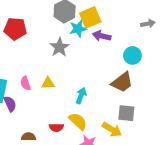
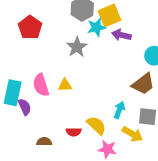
red pentagon: (15, 29) -> (30, 27), turned 30
pink semicircle: (25, 83) -> (41, 85), size x1.5
cyan arrow: (81, 96) -> (119, 110), moved

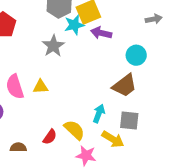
red semicircle: (74, 132) -> (50, 137), turned -56

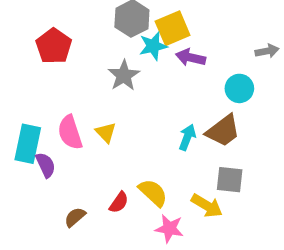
gray arrow: (154, 19) -> (267, 51), moved
yellow triangle: (40, 87) -> (106, 132), turned 49
cyan arrow: (99, 114) -> (187, 137), moved
brown semicircle: (18, 147) -> (75, 217), turned -42

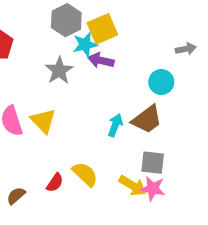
purple arrow: (191, 57) -> (101, 60), moved
yellow triangle: (106, 132) -> (43, 121), size x1.4
pink star: (169, 228) -> (153, 188), moved

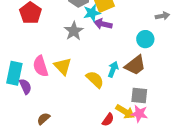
yellow semicircle: (85, 174) -> (95, 79), moved
red semicircle: (55, 183) -> (108, 120), moved

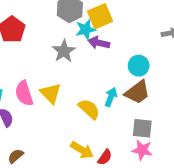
cyan circle: (145, 39) -> (139, 66), moved
yellow arrow: (125, 112) -> (82, 150), moved
brown semicircle: (44, 119) -> (16, 156), moved

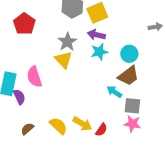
cyan star: (86, 29) -> (99, 52), moved
yellow triangle: (51, 93) -> (63, 60), moved
cyan arrow: (111, 97) -> (114, 92), moved, turned -77
yellow semicircle: (89, 109) -> (58, 126), moved

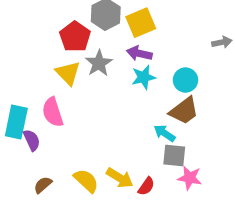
red pentagon: (24, 24) -> (75, 37), moved
yellow triangle: (63, 60) -> (68, 73), moved
gray square: (132, 106) -> (174, 156), moved

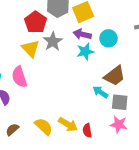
cyan circle: (185, 80) -> (108, 38), moved
gray square: (174, 156) -> (120, 102), moved
red semicircle: (146, 186) -> (87, 131), turned 136

